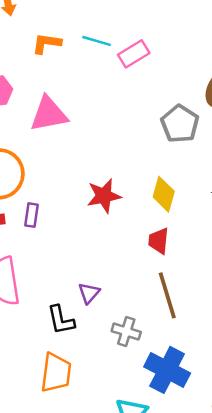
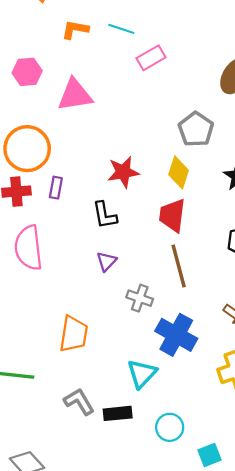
pink rectangle: (134, 54) -> (151, 58), moved
gray pentagon: (180, 124) -> (196, 129), moved
red trapezoid: (159, 241) -> (172, 215), size x1.4
black L-shape: (61, 320) -> (105, 215), moved

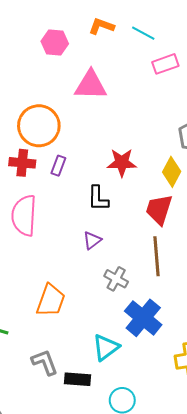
pink hexagon: (27, 72) -> (55, 43), moved

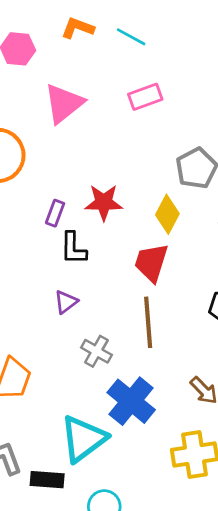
pink rectangle: (165, 64) -> (145, 97), moved
pink triangle: (91, 85) -> (64, 103), turned -40
purple rectangle: (58, 166) -> (55, 213), moved
cyan triangle: (106, 347) -> (83, 439), size x1.4

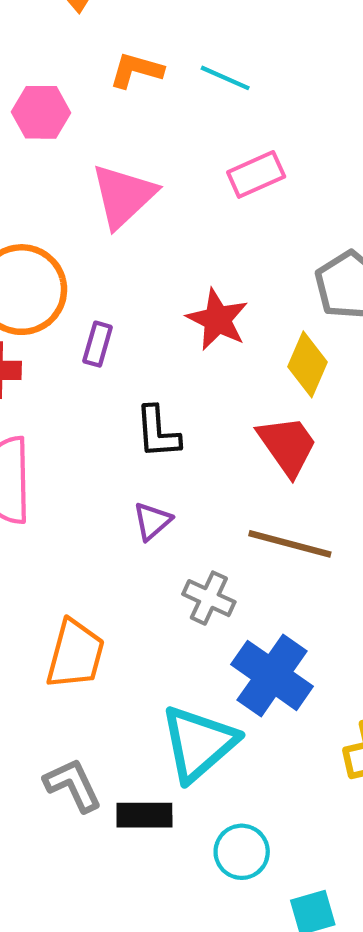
red star: (104, 202) -> (217, 319), moved, turned 30
purple rectangle: (55, 213) -> (98, 344), moved
red trapezoid: (151, 263) -> (287, 445), turned 132
brown line: (148, 322) -> (290, 544), turned -66

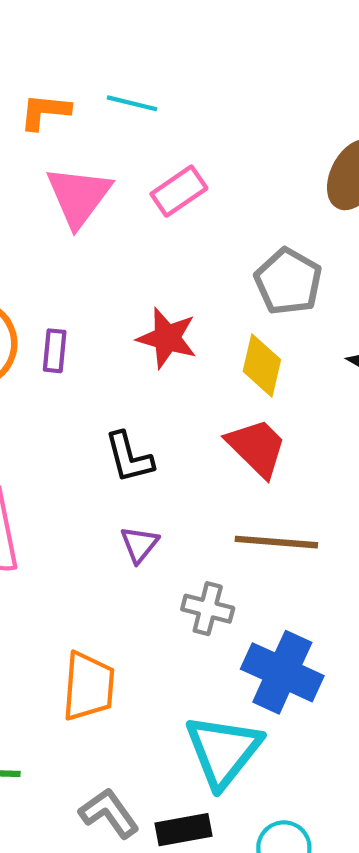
pink triangle: (123, 196) -> (79, 196), moved
purple rectangle: (98, 344) -> (55, 351), moved

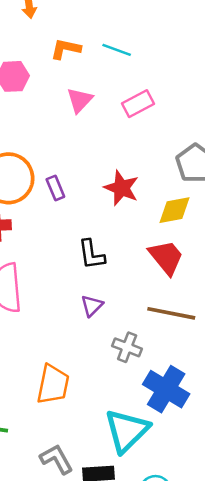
pink triangle: (79, 196) -> (80, 100), size x0.7
purple rectangle: (55, 351) -> (55, 188), turned -35
yellow diamond: (262, 365) -> (174, 210), turned 60

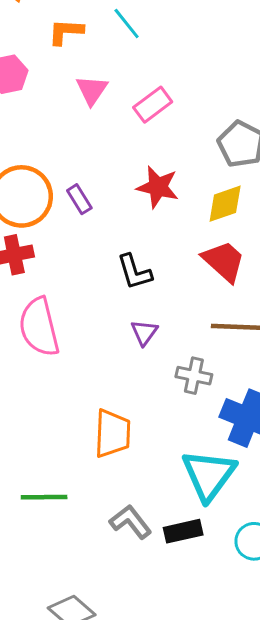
cyan line: (117, 50) -> (127, 23), turned 40
pink rectangle: (138, 104) -> (153, 105), moved

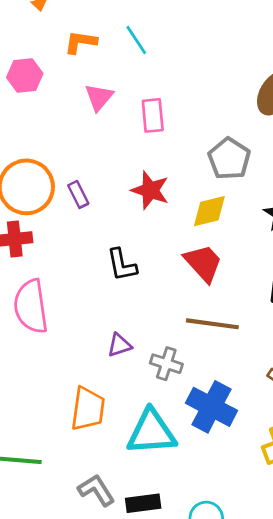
pink rectangle: (153, 105) -> (153, 115), turned -64
purple triangle: (144, 332) -> (119, 345), moved, turned 30
cyan triangle: (209, 475) -> (151, 432), moved, turned 44

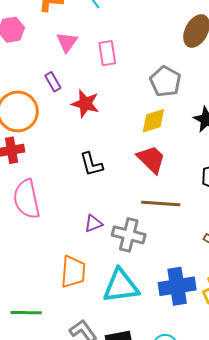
red star: (150, 190) -> (85, 104), moved
purple rectangle: (78, 194) -> (53, 82), moved
gray cross: (166, 364) -> (129, 235), size x1.4
blue cross: (211, 407) -> (177, 286), moved, turned -33

